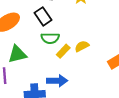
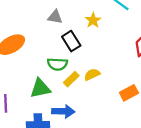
black rectangle: (43, 16) -> (71, 41), moved
green triangle: (17, 54) -> (40, 88), moved

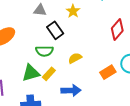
yellow rectangle: (71, 79) -> (49, 74), moved
blue arrow: (63, 111) -> (71, 90), moved

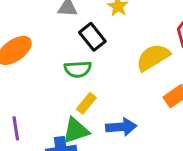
yellow semicircle: (75, 58) -> (153, 57), moved, size x1.6
green triangle: (31, 73) -> (76, 131), moved

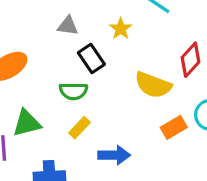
yellow semicircle: (153, 57) -> (153, 85), turned -132
green triangle: (76, 131) -> (27, 123), moved

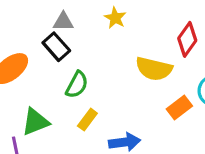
black rectangle: (91, 58) -> (56, 47), moved
green semicircle: (73, 91) -> (77, 85), turned -56

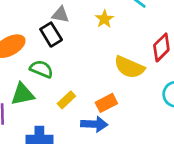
green semicircle: (77, 85) -> (41, 69), moved, turned -105
orange rectangle: (179, 108) -> (106, 103), moved

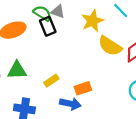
yellow star: (104, 19) -> (92, 21), size x1.5
yellow semicircle: (129, 67) -> (110, 46), moved
green semicircle: (41, 69) -> (42, 13), moved

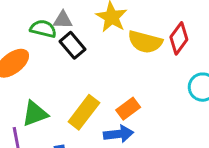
black rectangle: (48, 26) -> (72, 45), moved
yellow rectangle: (51, 81) -> (84, 112), size x1.6

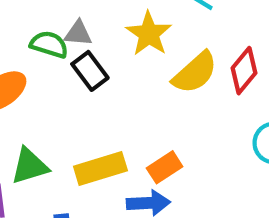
yellow semicircle: (145, 42) -> (195, 73), turned -60
yellow rectangle: (84, 112) -> (100, 169), turned 32

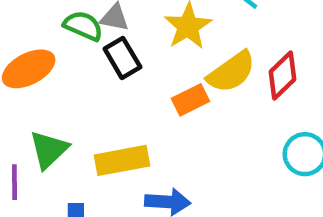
green triangle: (30, 166) -> (49, 150), turned -33
orange rectangle: (165, 167) -> (190, 100), moved

